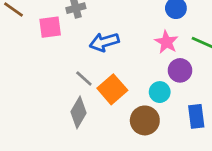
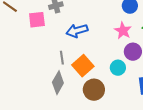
gray line: (84, 79) -> (62, 58), turned 40
brown circle: (145, 120) -> (94, 90), moved

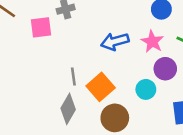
blue arrow: (77, 31) -> (115, 42), moved

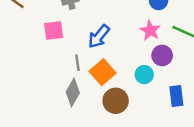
pink square: (41, 27) -> (54, 30), moved
blue arrow: (115, 42) -> (99, 36), moved, turned -35

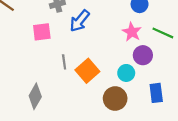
blue arrow: (99, 36) -> (80, 21), moved
gray diamond: (73, 92) -> (35, 96), moved
brown circle: (116, 101) -> (115, 99), moved

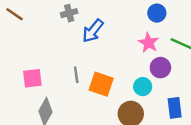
pink square: (42, 32) -> (32, 78), moved
orange square: (87, 71) -> (101, 84), turned -30

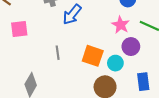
pink square: (32, 78) -> (19, 29), moved
orange square: (101, 84) -> (93, 56), moved

